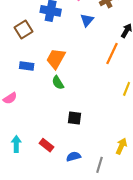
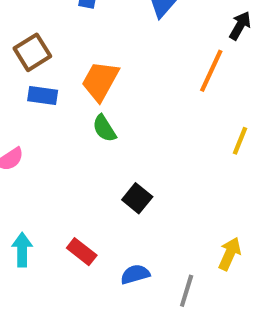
brown square: (24, 30) -> (32, 52), moved
black square: (75, 118) -> (137, 198), turned 32

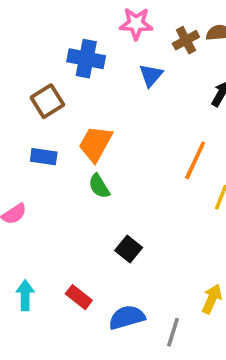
brown square: (32, 52) -> (47, 101), moved
orange line: (211, 71) -> (195, 160), moved
blue semicircle: (135, 274) -> (127, 317), size x1.4

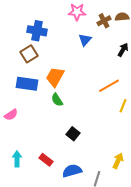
blue cross: (86, 59) -> (37, 31), moved
blue rectangle: (44, 157) -> (27, 84), size x1.5
orange line: (195, 160) -> (109, 86), turned 35

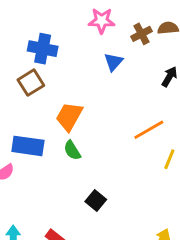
blue rectangle: (27, 84) -> (28, 146), moved

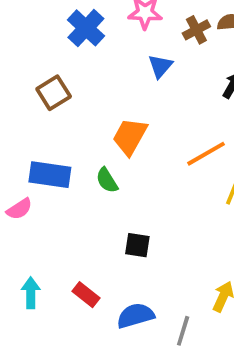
blue cross: (43, 49) -> (86, 28), moved, turned 32
orange trapezoid: (69, 116) -> (130, 137), moved
black square: (96, 200) -> (137, 245), turned -30

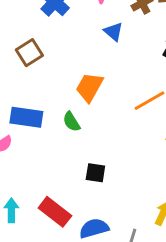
blue triangle: (160, 66) -> (113, 32), turned -30
red rectangle: (86, 295) -> (55, 212), size x1.5

